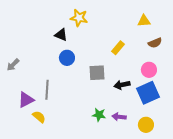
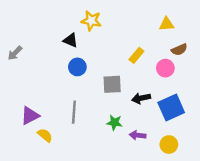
gray arrow: (13, 65) -> (15, 53), moved
pink circle: (149, 70) -> (165, 68), moved
gray line: (47, 90) -> (74, 112), moved
green star: (99, 115) -> (114, 123), moved

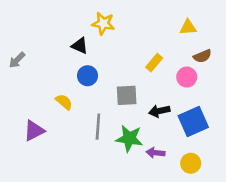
gray line: (74, 112) -> (98, 127), moved
green star: (114, 123) -> (129, 138), size x1.5
yellow semicircle: (45, 135) -> (64, 102), moved

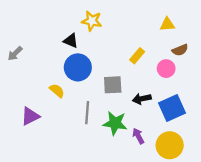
blue circle: (88, 76) -> (78, 67), size x1.5
purple arrow: (155, 153) -> (138, 136), turned 56
yellow circle: (191, 163) -> (170, 145), size x1.5

